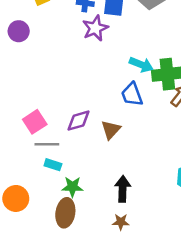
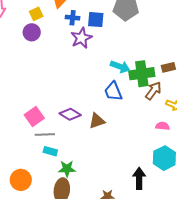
purple circle: (19, 31) -> (32, 32), moved
purple diamond: (78, 121) -> (70, 114), turned 50
brown triangle: (111, 130) -> (97, 121), turned 30
black arrow: (123, 189) -> (139, 178), moved

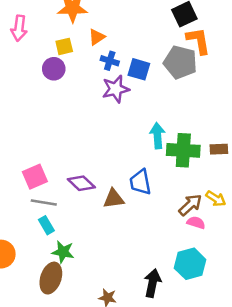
cyan arrow: (120, 67) -> (157, 136), turned -126
blue trapezoid: (113, 91) -> (140, 182), moved
brown arrow: (153, 91) -> (190, 205), moved
cyan rectangle: (50, 151) -> (46, 225), turned 32

